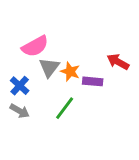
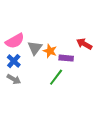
pink semicircle: (35, 46) -> (15, 41), moved
green line: (65, 108) -> (56, 77), moved

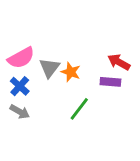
purple rectangle: (66, 58) -> (110, 82), moved

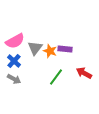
red arrow: (119, 62) -> (84, 73), moved
purple rectangle: (110, 82) -> (65, 49), moved

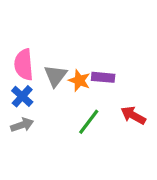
pink semicircle: (15, 41) -> (24, 65), turned 114
gray arrow: (14, 79) -> (22, 125), turned -48

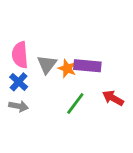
purple rectangle: (103, 77) -> (87, 66), size x1.4
gray arrow: (22, 125) -> (19, 106), turned 30

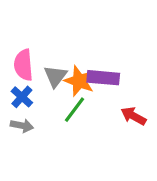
orange star: (67, 68) -> (79, 81), size x1.4
green line: (75, 103) -> (75, 110), moved

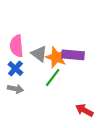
gray triangle: (55, 76) -> (39, 54), turned -30
red arrow: (134, 116) -> (84, 110), moved

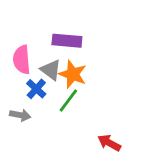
purple rectangle: (73, 55) -> (67, 41), moved
blue cross: (15, 69) -> (36, 89), moved

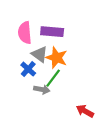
pink semicircle: (22, 60) -> (25, 33), moved
gray arrow: (20, 115) -> (42, 89), moved

